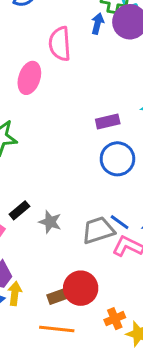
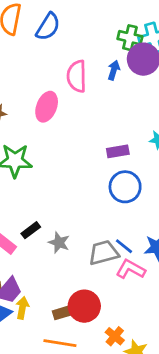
blue arrow: (98, 24) -> (114, 70), moved
orange cross: (115, 319) -> (115, 336), turned -30

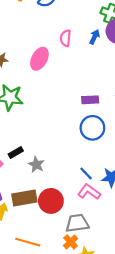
pink semicircle: (77, 76) -> (66, 38), size x0.7
gray trapezoid: (104, 253) -> (77, 223), moved
red circle: (84, 306) -> (51, 201), moved
brown rectangle: (63, 313) -> (24, 198), moved, size x1.6

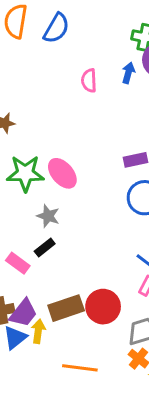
pink ellipse: (39, 59) -> (62, 173), moved, turned -60
gray star: (36, 165) -> (48, 216), moved

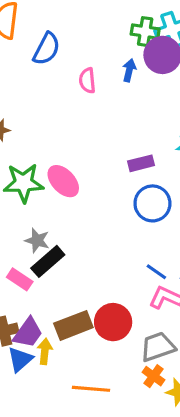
blue semicircle: (56, 28) -> (47, 49), moved
gray star: (48, 216) -> (37, 240), moved
black rectangle: (45, 248) -> (48, 261), size x1.5

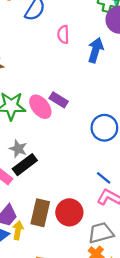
blue arrow: (129, 70) -> (96, 50), moved, size x1.5
purple rectangle: (141, 163) -> (59, 100), moved, turned 42
brown rectangle: (73, 325) -> (40, 213), turned -60

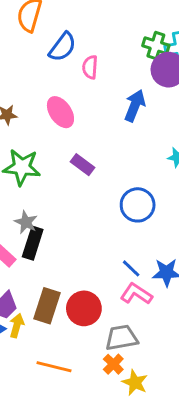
pink semicircle: (63, 34) -> (90, 67), moved
pink ellipse: (40, 107) -> (60, 112), moved
black rectangle: (25, 165) -> (33, 243), turned -40

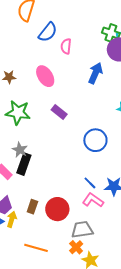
brown rectangle: (47, 306) -> (32, 207), size x0.6

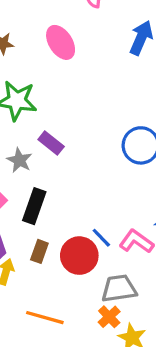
purple rectangle: (59, 112) -> (51, 143), moved
black rectangle: (24, 164) -> (34, 206), moved
blue line: (90, 183) -> (101, 238), moved

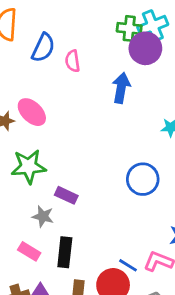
pink ellipse: (61, 42) -> (32, 112), moved

